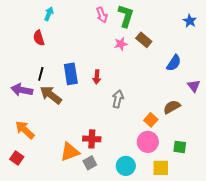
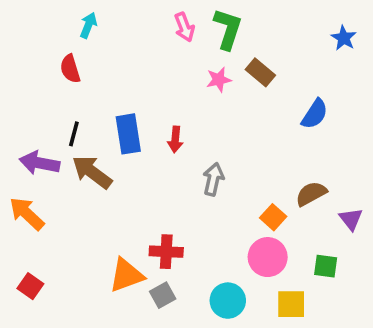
purple triangle: (194, 86) -> (351, 219), moved
orange arrow: (25, 130) -> (27, 214), moved

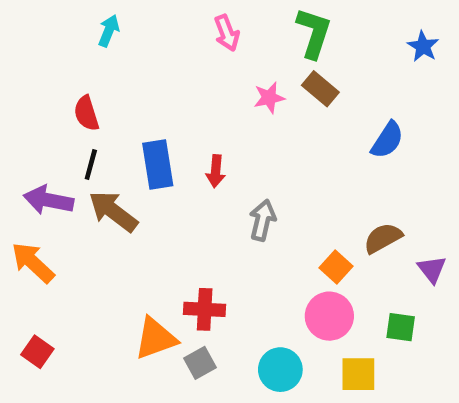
green L-shape: (228, 29) -> (314, 33), moved
red semicircle: (70, 69) -> (86, 113), moved

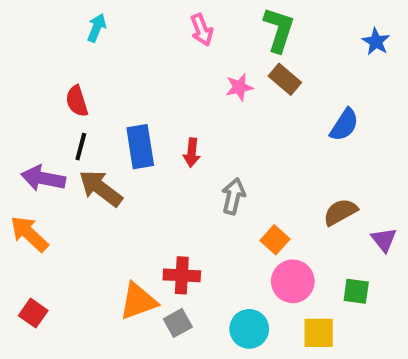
orange square: (336, 267) -> (275, 240), moved

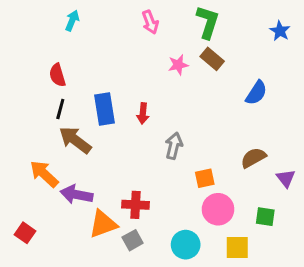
purple arrow: (43, 178) -> (77, 195), moved
orange arrow: (29, 234) -> (44, 174), moved
orange square: (275, 240) -> (205, 178), turned 36

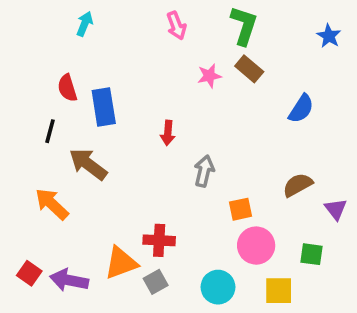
black line: (60, 109) -> (50, 131), moved
blue rectangle: (105, 109) -> (104, 107), moved
purple arrow: (77, 195) -> (69, 280), moved

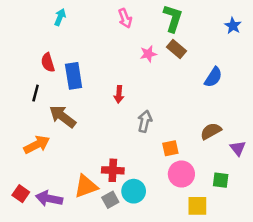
orange arrow: (52, 204) -> (37, 145), turned 110
cyan circle: (218, 287) -> (134, 191), moved

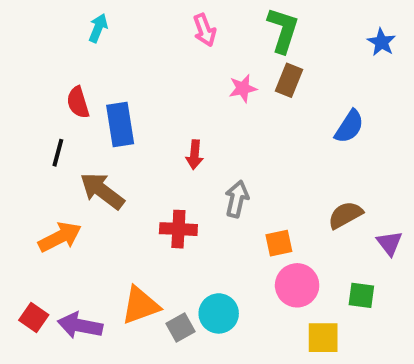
brown rectangle: (177, 49) -> (289, 80), turned 72
red cross: (113, 170) -> (178, 229), moved

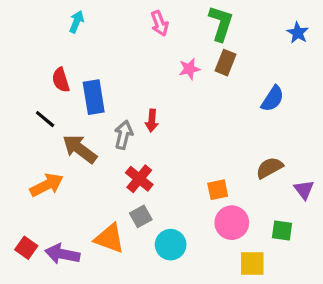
black line: (58, 153) -> (45, 119), turned -65
gray arrow: (237, 199) -> (124, 135), moved
red cross: (178, 229) -> (139, 179), turned 36
orange triangle: (140, 305) -> (109, 238), turned 40
gray square: (180, 328) -> (141, 216), moved

